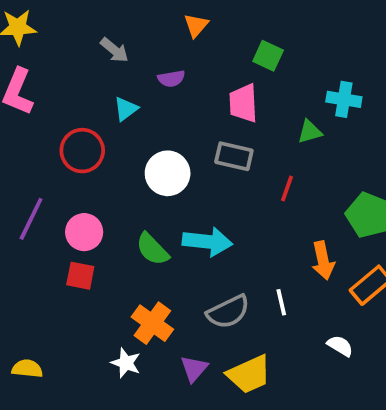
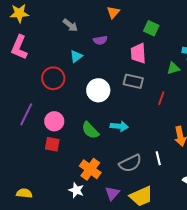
cyan arrow: (207, 242) -> (119, 126), size x0.7

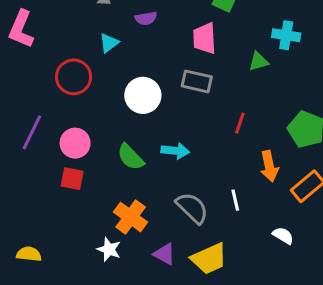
red line: (161, 98) -> (240, 123), moved
gray semicircle: (130, 163) -> (192, 208), turned -110
purple triangle: (112, 193) -> (164, 254), turned -42

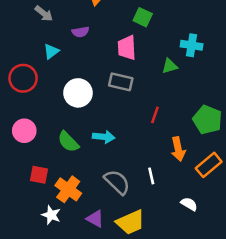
red square: (72, 179) -> (39, 175), moved

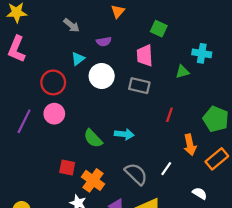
white circle: (78, 93) -> (102, 76), moved
pink circle: (24, 131) -> (54, 114), moved
white line: (151, 176) -> (166, 169), turned 48

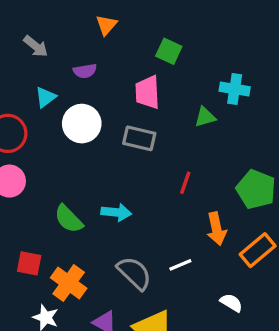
white line: (166, 169) -> (180, 265), turned 32

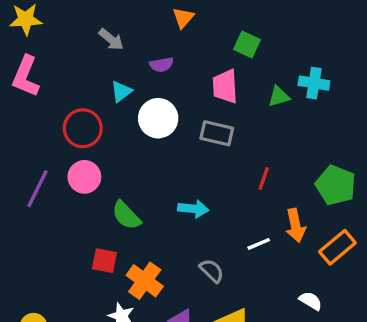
green triangle: (205, 117) -> (279, 96), moved
green semicircle: (69, 219) -> (126, 215), moved
white line: (180, 265) -> (259, 244), moved
gray semicircle: (134, 273) -> (212, 271), size x0.7

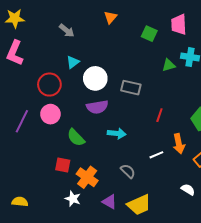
purple semicircle: (161, 65) -> (97, 107), moved, size x1.5
pink trapezoid: (225, 86) -> (179, 24), moved

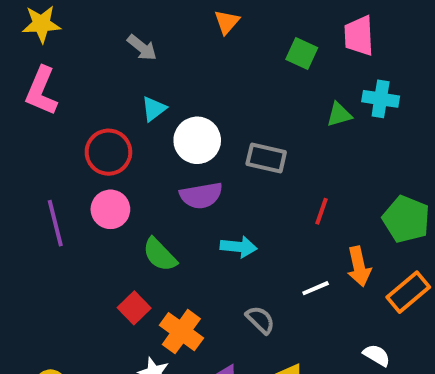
purple line: (22, 121) -> (55, 223), turned -40
red square: (63, 165) -> (134, 308), turned 35

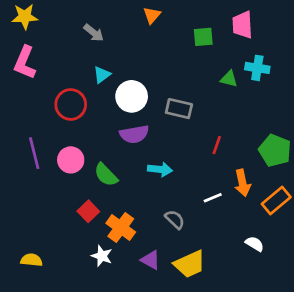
green square: (302, 54) -> (203, 37), turned -30
green triangle: (339, 115) -> (229, 79), turned 30
pink circle: (110, 209) -> (71, 160), moved

